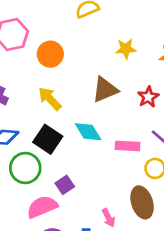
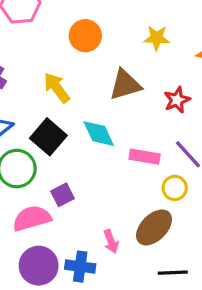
orange circle: (50, 54) -> (85, 36), moved
brown ellipse: (142, 202) -> (154, 227), turned 56

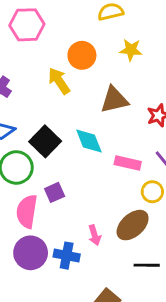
yellow star: (157, 38) -> (131, 50), moved
yellow arrow: (57, 88) -> (59, 81), moved
pink semicircle: (32, 218) -> (27, 211), turned -68

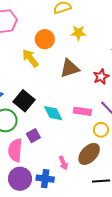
cyan diamond: (89, 141) -> (53, 113), moved

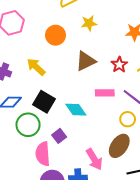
yellow arrow: (30, 58) -> (36, 67), moved
pink rectangle: (82, 111) -> (105, 93), moved
pink arrow: (63, 163) -> (94, 159), size x1.5

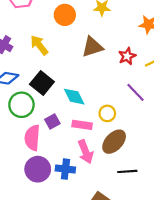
pink rectangle: (105, 93) -> (82, 125), moved
yellow circle: (128, 119) -> (107, 113), moved

